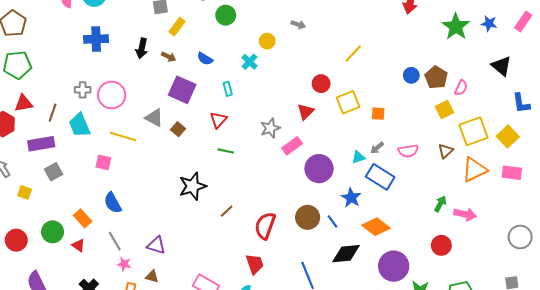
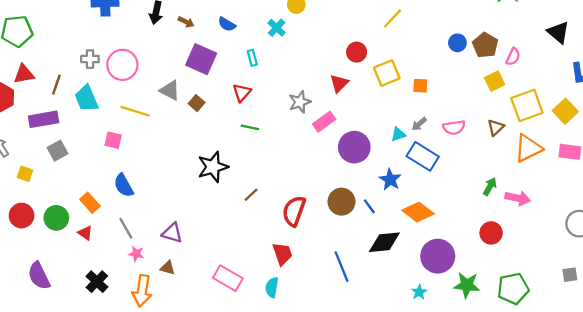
red circle: (16, 240) -> (22, 216), moved

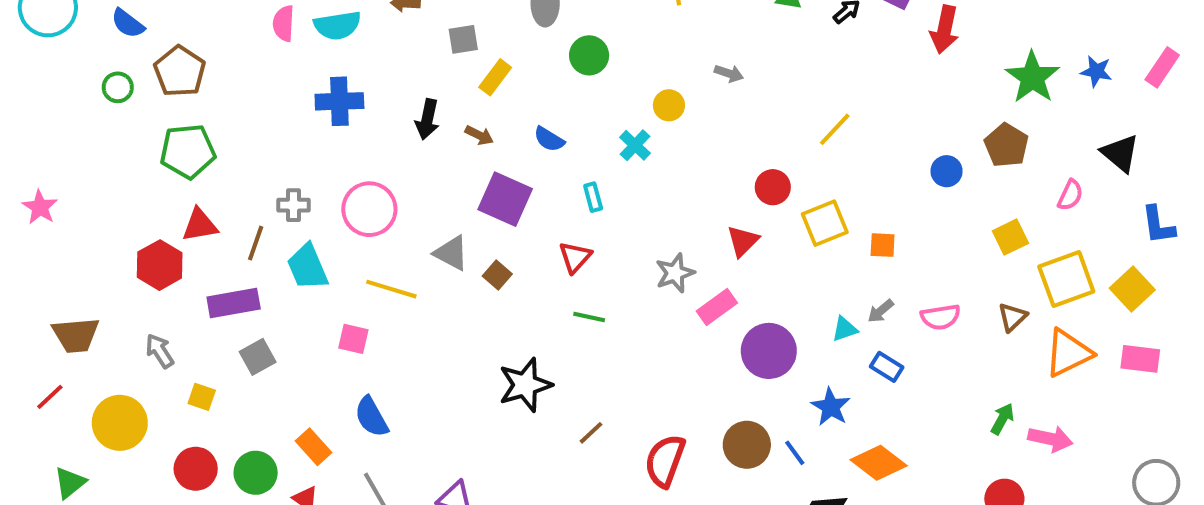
brown pentagon: (485, 45) -> (1006, 145), moved
pink semicircle: (513, 57) -> (1070, 195), moved
gray cross: (90, 59) -> (294, 205), moved
blue rectangle: (423, 156) -> (887, 367), size x0.6

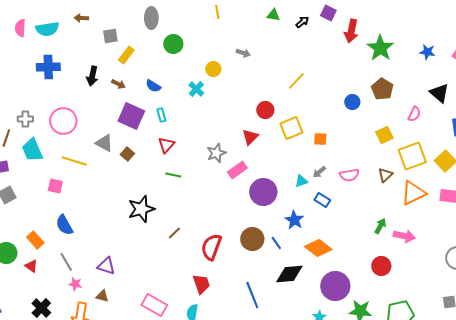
green star: (1032, 77) -> (380, 48), moved
cyan rectangle: (593, 197) -> (161, 115), moved

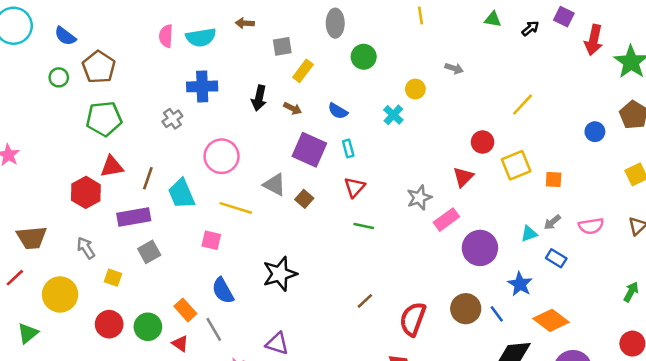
gray cross: (25, 119) -> (172, 119), moved, turned -35
black star: (141, 209) -> (280, 274), moved
gray line: (66, 262) -> (214, 329), moved

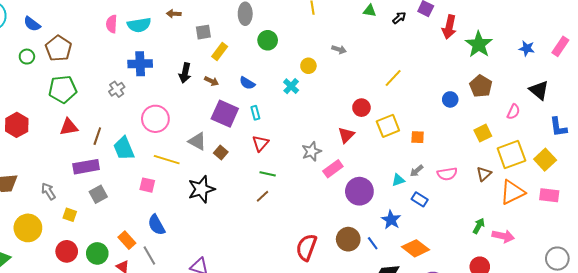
red hexagon: (86, 192) -> (17, 125), moved
black star: (280, 274) -> (201, 189), moved
brown line: (365, 301) -> (263, 196), moved

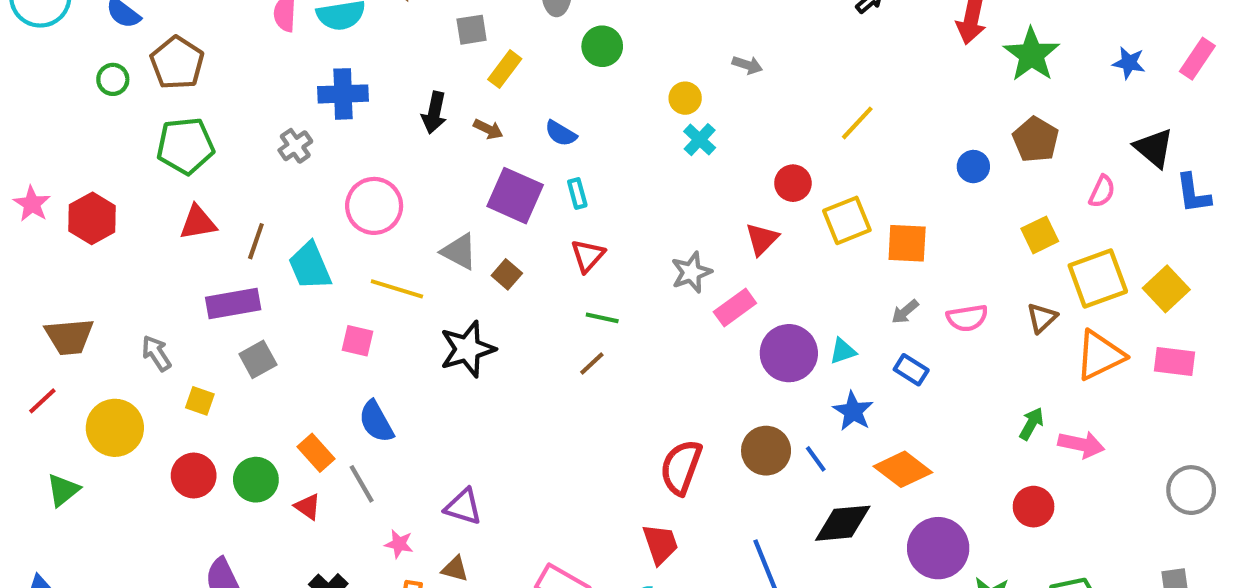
cyan cross: (291, 86) -> (700, 140), moved
blue L-shape: (558, 127) -> (1193, 193), moved
orange square: (418, 137) -> (907, 243), size x1.5
cyan triangle: (398, 180) -> (843, 351), moved

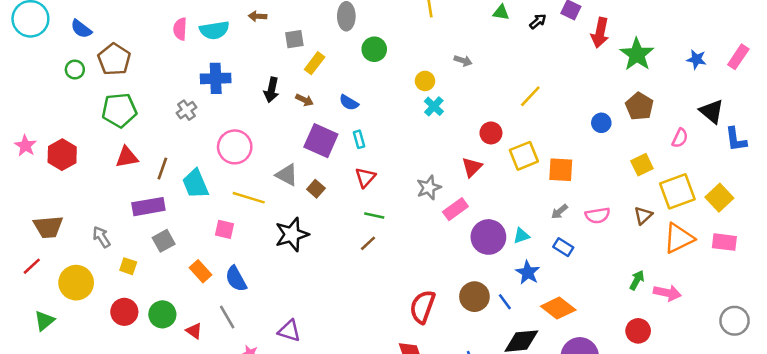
orange rectangle: (316, 453) -> (200, 271), moved

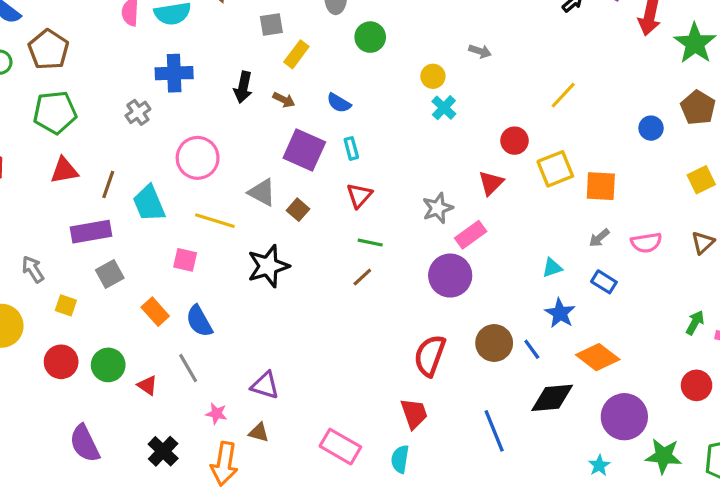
purple circle: (488, 237) -> (450, 276), moved

